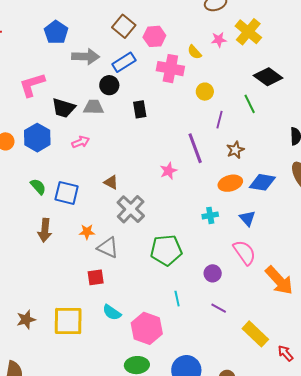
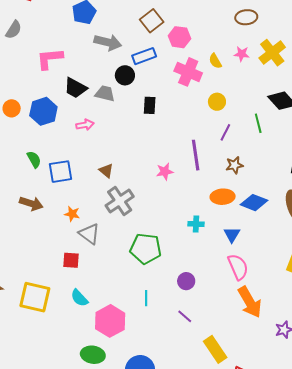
blue square: (67, 193) -> (60, 172), turned -35
brown arrow: (45, 230) -> (31, 204), turned -90
pink semicircle: (244, 252) -> (238, 267), moved

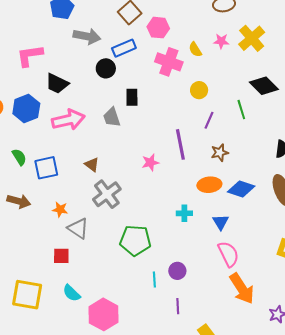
gray trapezoid: (105, 93) -> (112, 117), moved, turned -120
pink arrow: (85, 125) -> (68, 120), size x1.8
cyan line: (146, 298) -> (154, 280), moved
purple line: (185, 316) -> (178, 306), turned 49

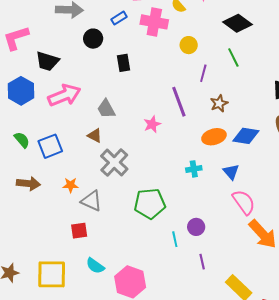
blue rectangle: (124, 48) -> (119, 18), moved, size x0.7
black diamond: (264, 86) -> (237, 23), moved
gray trapezoid: (112, 117) -> (106, 109), moved

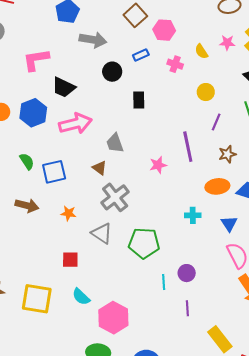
pink cross: (154, 22) -> (175, 64), size x0.6
gray triangle: (91, 201) -> (102, 233), moved

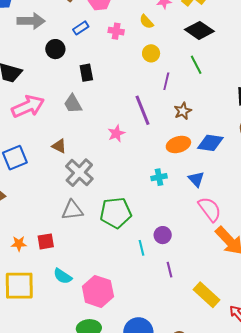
yellow semicircle: (201, 51) -> (146, 22), moved
gray trapezoid: (115, 143) -> (73, 104), moved
orange star: (68, 213) -> (19, 244), moved
gray triangle: (102, 233) -> (72, 210), turned -30

